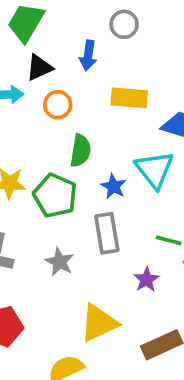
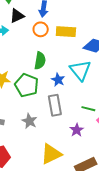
orange circle: (58, 105) -> (41, 29), moved

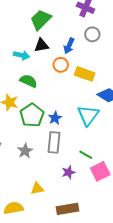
green semicircle: (40, 61) -> (28, 81), moved, turned -90
blue star: (58, 80) -> (55, 118), moved
yellow triangle: (51, 154) -> (37, 189), size x0.6

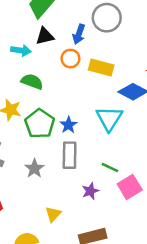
gray circle: (92, 34) -> (107, 18), size x1.5
yellow triangle: (37, 189) -> (53, 214), turned -32

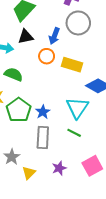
green line: (110, 168) -> (74, 133), moved
gray star: (34, 169) -> (12, 157), moved
yellow triangle: (53, 214) -> (29, 173), moved

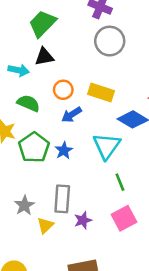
blue arrow: (54, 36) -> (72, 115), moved, turned 35
orange circle: (47, 56) -> (63, 90), moved
green line: (74, 133) -> (120, 182), moved, turned 40
gray rectangle: (43, 137) -> (62, 199), moved

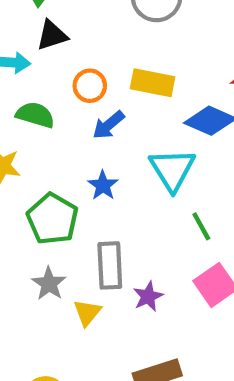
green pentagon: (34, 147) -> (52, 219), moved

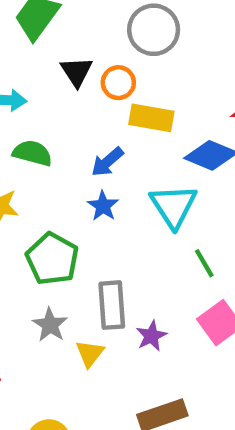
black triangle: (52, 35) -> (76, 72), moved, turned -44
orange circle: (90, 86) -> (118, 83), moved
blue star: (103, 185) -> (103, 206), moved

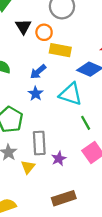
cyan triangle: (173, 206) -> (71, 94), turned -40

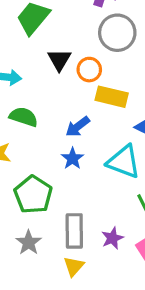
purple star: (59, 159) -> (112, 238), moved
yellow triangle: (28, 167) -> (74, 266), moved

